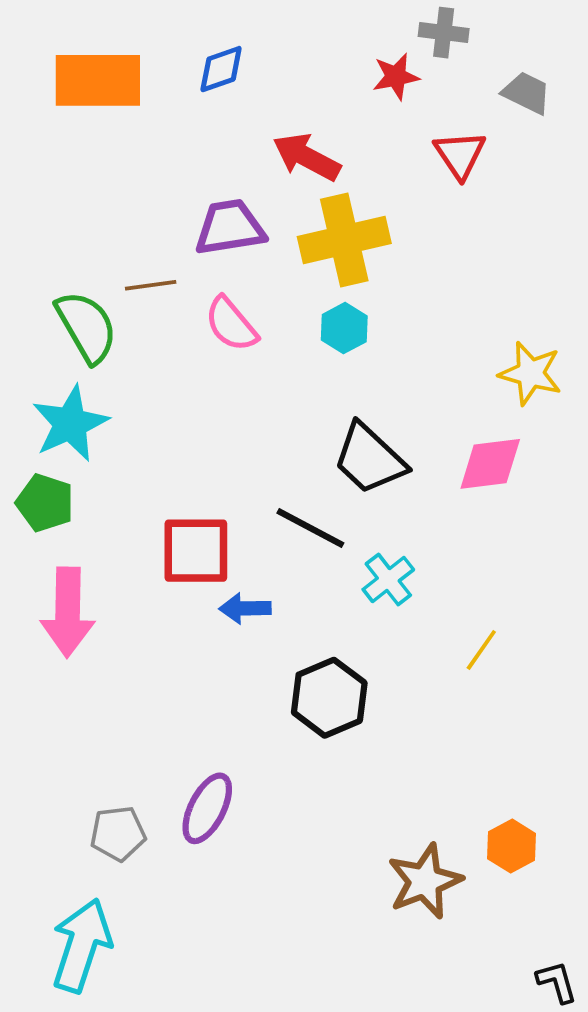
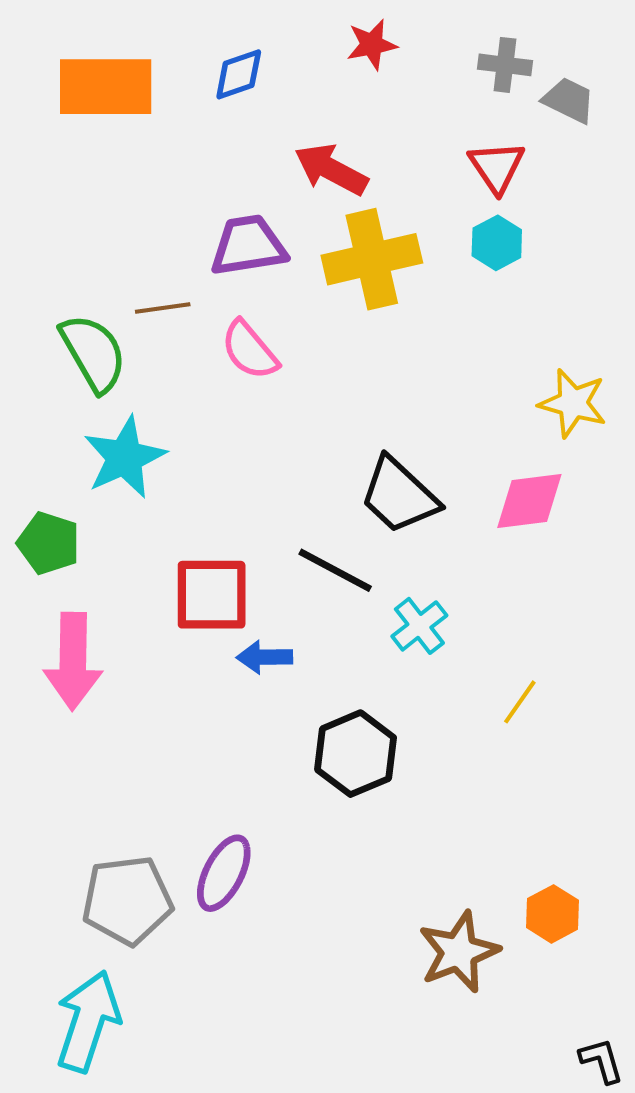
gray cross: (444, 33) -> (505, 65), moved
red star: (396, 77) -> (372, 45), moved
cyan hexagon: (344, 328) -> (497, 243), moved
cyan star: (70, 424) -> (125, 457), moved
gray pentagon: (118, 834) -> (127, 900), size x1.5

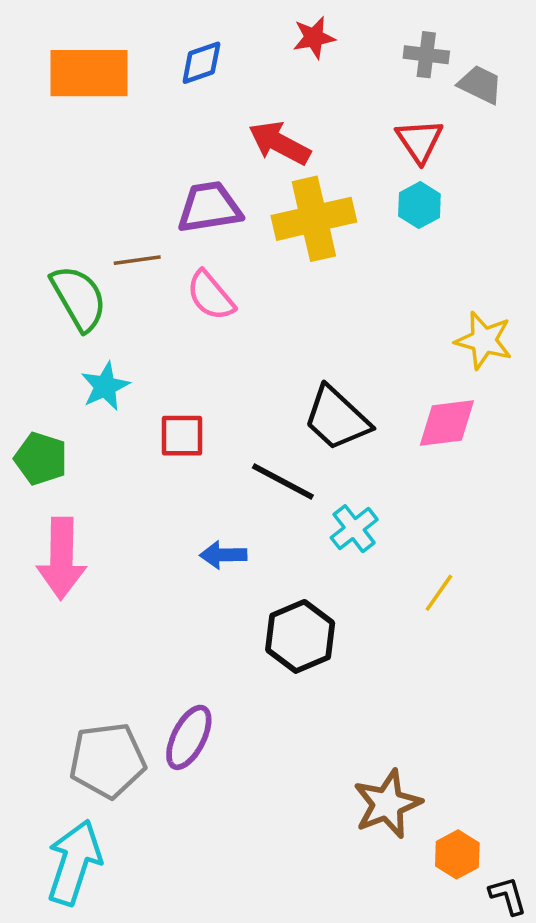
cyan star: (125, 457) -> (105, 386), size x0.7
red square: (212, 595) -> (182, 436), moved, size x0.7
orange hexagon: (553, 914) -> (457, 854), moved

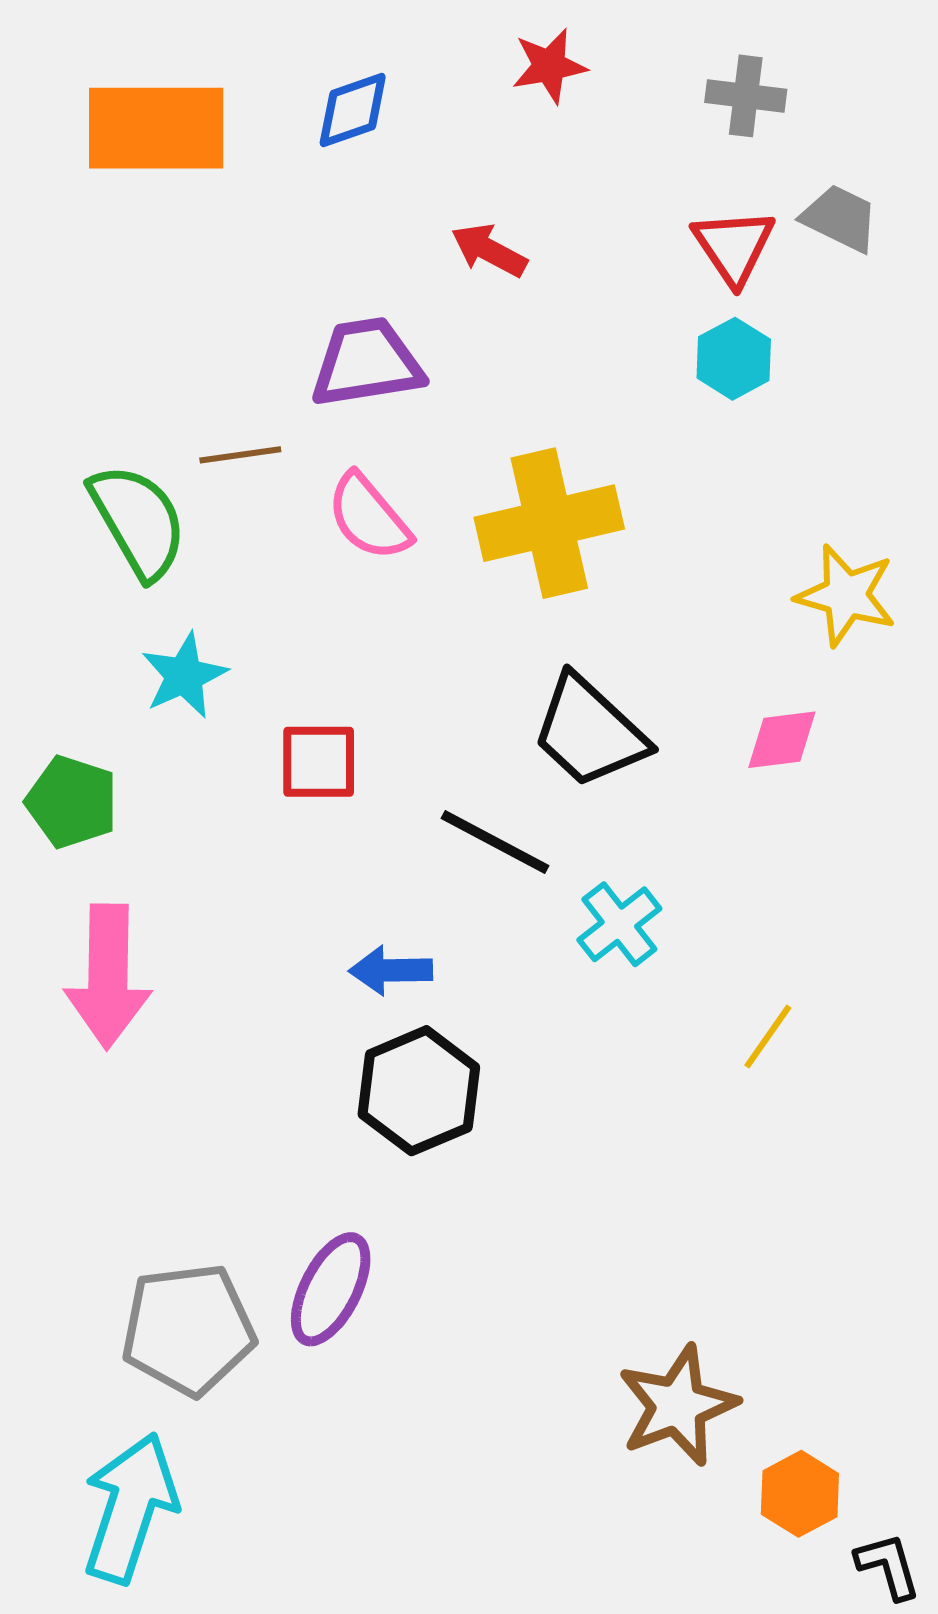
gray trapezoid: (480, 85) -> (840, 218), moved
red arrow: (279, 143) -> (489, 250), size x0.7
yellow cross: (314, 219) -> (549, 523), moved
pink diamond: (447, 423) -> (782, 740), size x0.7
black hexagon: (300, 636) -> (419, 1091), moved

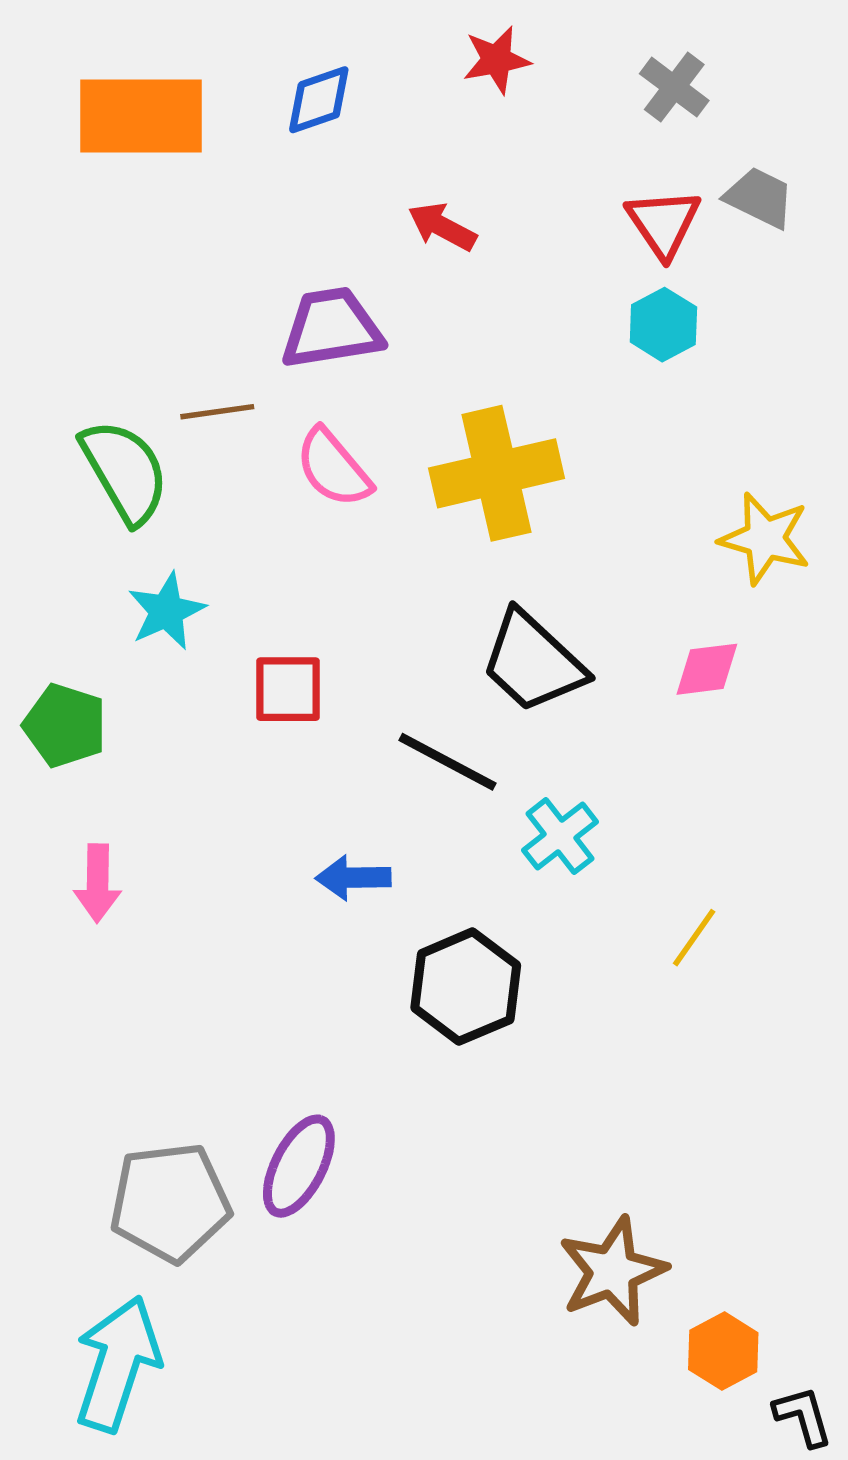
gray cross: (746, 96) -> (674, 87), turned 30
pink arrow: (108, 976) -> (98, 883), size x0.6
black hexagon: (419, 1091) -> (466, 987), moved

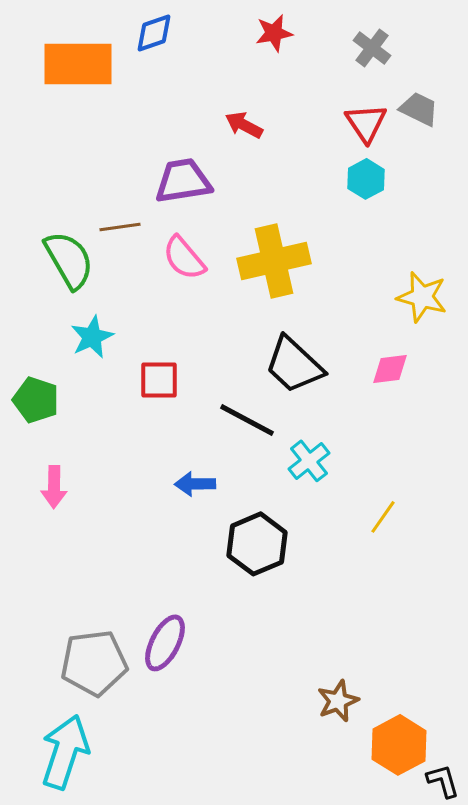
blue diamond: (319, 100) -> (154, 33), moved
brown star: (613, 1271) -> (338, 701), size x0.7
orange hexagon: (723, 1351) -> (399, 745), size x1.4

